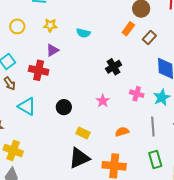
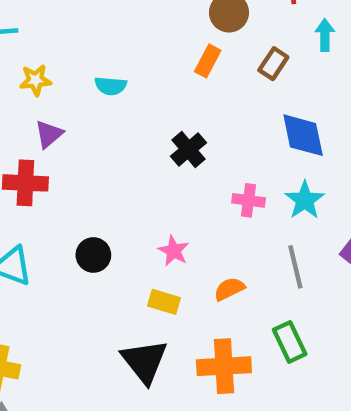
brown rectangle: (149, 38) -> (273, 64), moved
pink star: (103, 101) -> (174, 251), moved
yellow rectangle: (83, 133) -> (164, 302), moved
black triangle: (79, 158) -> (144, 361), turned -35
green rectangle: (155, 160) -> (290, 342), moved

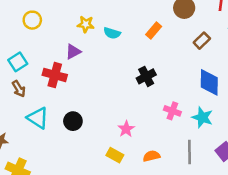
orange rectangle: (208, 61) -> (154, 31), moved
yellow star: (36, 80) -> (86, 24), moved
cyan star: (305, 200) -> (202, 117), turned -30
black circle: (93, 255) -> (73, 121), moved

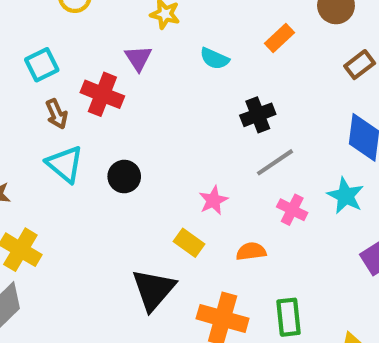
cyan semicircle: (112, 33) -> (214, 59), moved
purple triangle: (73, 52) -> (138, 58), turned -42
brown arrow: (19, 89) -> (57, 114), moved
pink cross: (172, 111) -> (292, 210), moved
gray line: (190, 152) -> (275, 162), moved, turned 50

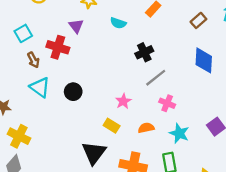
cyan star: (346, 196) -> (179, 133), moved

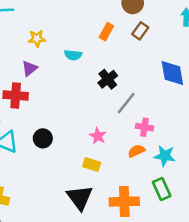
brown rectangle: (198, 20) -> (140, 31), moved
purple triangle: (76, 26) -> (30, 68), turned 42
orange semicircle: (146, 128) -> (136, 151), moved

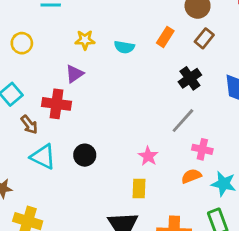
cyan semicircle: (73, 55) -> (124, 47), moved
black cross: (108, 79) -> (190, 78), moved
yellow rectangle: (92, 164) -> (139, 188), turned 70

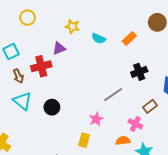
brown rectangle: (204, 38) -> (150, 106), moved
red cross: (57, 104) -> (41, 66), turned -36
gray line: (183, 121) -> (113, 95), moved

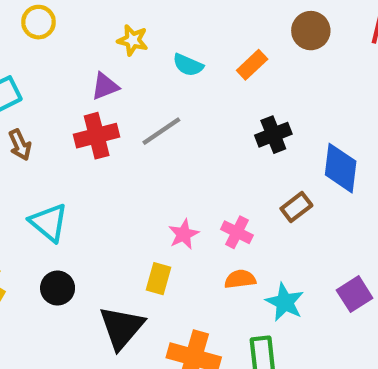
red cross: (41, 66) -> (97, 136), moved
gray line: (113, 95) -> (161, 131), moved
cyan triangle: (22, 101) -> (49, 222), moved
black circle: (52, 107) -> (58, 288), moved
pink cross: (135, 124) -> (237, 232), moved

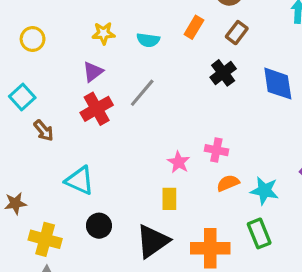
brown rectangle: (296, 207) -> (237, 33), moved
black triangle: (122, 328) -> (153, 241), turned 30

